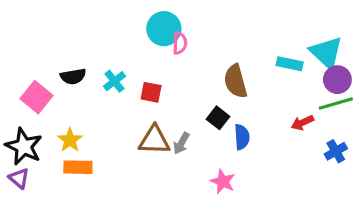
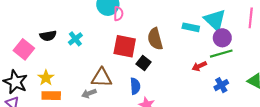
red square: (151, 92) -> (125, 46), moved, size x1.6
blue semicircle: (242, 137) -> (135, 86), moved
gray arrow: (181, 143) -> (89, 93), moved, turned 40

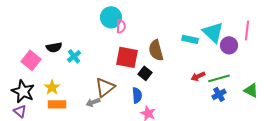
purple circle: (222, 38) -> (229, 45), moved
cyan cross: (75, 39) -> (74, 56), moved
green line: (221, 54) -> (219, 78), moved
brown triangle: (102, 78) -> (105, 87), turned -40

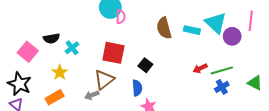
brown semicircle: (156, 50) -> (164, 28), moved
red square: (127, 57) -> (113, 53), moved
yellow star: (52, 87) -> (60, 72), moved
orange rectangle: (57, 104) -> (55, 97), turned -30

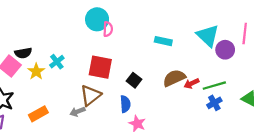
brown semicircle: (164, 28) -> (174, 78), moved, turned 80
cyan rectangle: (192, 30) -> (163, 41), moved
black semicircle: (51, 38) -> (23, 53), moved
yellow star: (60, 72) -> (36, 71), moved

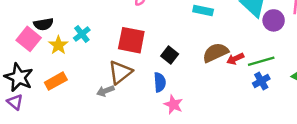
orange rectangle: (38, 114) -> (56, 81), moved

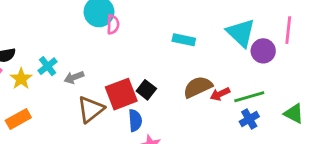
red square: (131, 40) -> (121, 94), moved, turned -32
gray arrow: (105, 91) -> (74, 77), moved

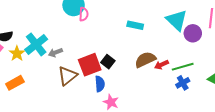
cyan cross: (48, 66) -> (36, 44), size x1.6

